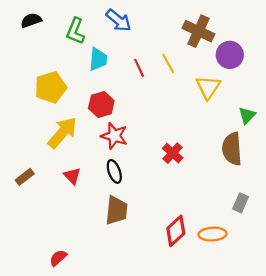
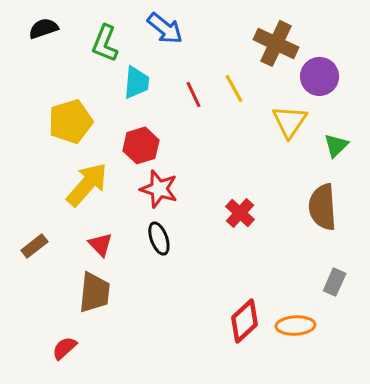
green triangle: (247, 115) -> (336, 145), moved
brown trapezoid: (116, 210) -> (94, 293), moved
red semicircle: (58, 258) -> (64, 348), moved

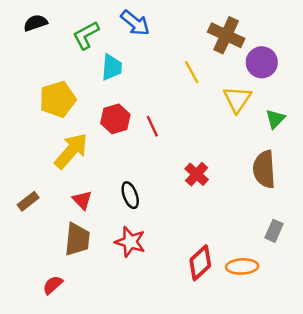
green L-shape: (105, 43) -> (86, 35), turned 40
red line: (193, 94) -> (152, 126), moved
red star: (159, 189) -> (130, 242), moved

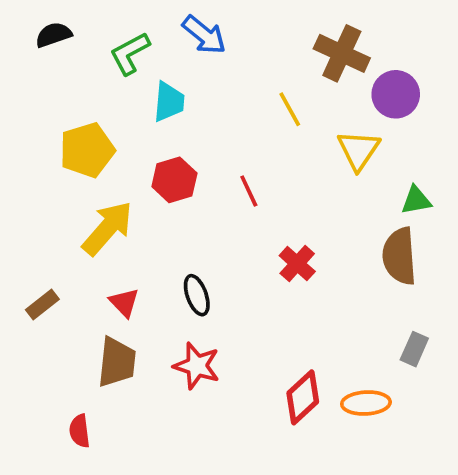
green triangle: (275, 119) -> (416, 200), moved, turned 35
red line: (152, 126) -> (249, 191), moved
red semicircle: (53, 285) -> (80, 431), turned -55

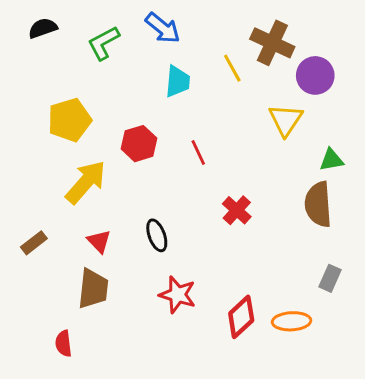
cyan trapezoid: (169, 102) -> (178, 81), moved
yellow line: (290, 109) -> (232, 68), moved
red star: (197, 366) -> (178, 295), moved

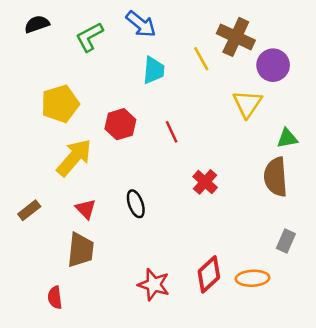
red star: (178, 295) -> (154, 285), moved

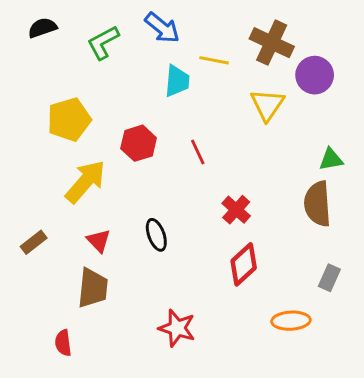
yellow line: (201, 59) -> (214, 60), moved, turned -50
yellow triangle: (247, 104) -> (267, 105), moved
red diamond: (209, 274) -> (244, 264), moved

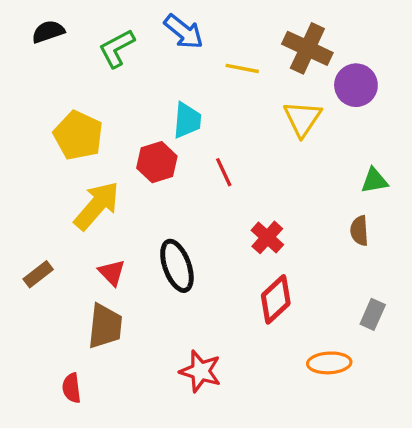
cyan trapezoid: (177, 81) -> (187, 120), moved
yellow pentagon: (69, 119) -> (78, 135), turned -30
brown semicircle: (318, 204) -> (359, 231), size x0.6
black ellipse: (156, 235) -> (177, 266), size x1.4

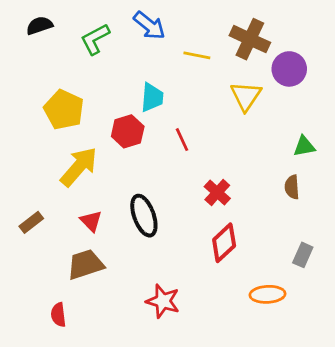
brown trapezoid: (105, 326) -> (86, 264), turned -114

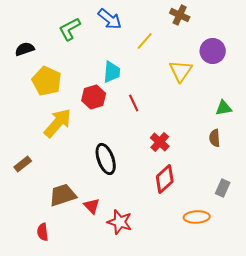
black semicircle: (39, 25) -> (25, 49), moved
brown cross: (250, 39) -> (180, 15), moved, size x0.7
yellow line: (197, 55) -> (145, 41), turned -60
red triangle: (91, 221) -> (92, 206), moved

